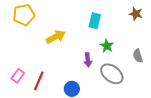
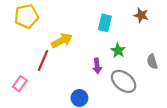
brown star: (136, 14) -> (141, 15), moved
red line: (39, 81) -> (43, 60), moved

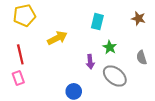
brown star: (141, 15) -> (138, 18), moved
red line: (43, 60) -> (20, 54), moved, turned -36
pink rectangle: (20, 84) -> (18, 78), turned -56

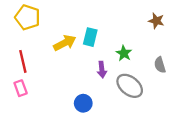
yellow pentagon: (24, 15) -> (28, 17), turned 30
cyan rectangle: (97, 22) -> (90, 37), moved

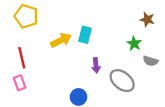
green star: (124, 53) -> (134, 43), moved
gray semicircle: (160, 65) -> (150, 61), turned -56

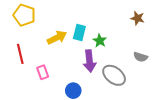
green star: (134, 43) -> (100, 41), moved
purple arrow: (96, 65) -> (90, 61), size x1.5
pink rectangle: (20, 83) -> (43, 72), moved

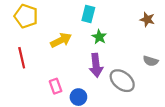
cyan rectangle: (79, 32) -> (88, 14), moved
green star: (100, 41) -> (99, 37), moved
pink rectangle: (43, 72) -> (56, 86), moved

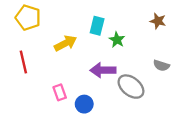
cyan rectangle: (88, 14) -> (97, 26), moved
green star: (99, 37) -> (117, 40), moved
purple arrow: (96, 65) -> (103, 70), turned 95

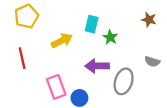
yellow pentagon: (28, 18) -> (26, 16), turned 30
gray ellipse: (131, 87) -> (124, 81), turned 70
pink rectangle: (60, 92) -> (56, 87), size x1.5

